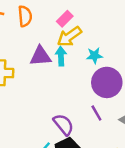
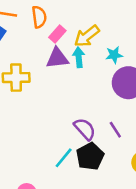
pink rectangle: (65, 19) -> (57, 34), moved
purple line: (96, 113) -> (115, 130), moved

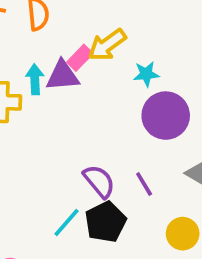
pink rectangle: (57, 34) -> (80, 58), moved
cyan arrow: (79, 57) -> (35, 79), moved

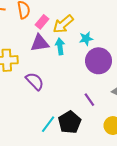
pink rectangle: (80, 58) -> (42, 22), moved
cyan arrow: (35, 79) -> (60, 46), moved
purple semicircle: (99, 181) -> (35, 81), moved

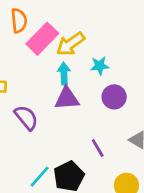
pink rectangle: (42, 22) -> (42, 39), size x1.6
purple triangle: (40, 43) -> (67, 98), moved
purple circle: (99, 61) -> (114, 97), size x0.7

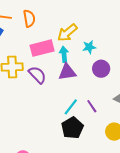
pink rectangle: (42, 39) -> (42, 48), moved, turned 35
purple semicircle: (26, 118) -> (37, 75), moved
cyan line: (40, 177) -> (71, 107), moved

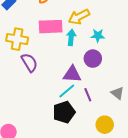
purple circle: (101, 69) -> (93, 59), moved
purple triangle: (67, 72) -> (72, 74), moved
purple semicircle: (37, 75) -> (29, 62), moved

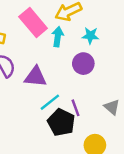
pink rectangle: (51, 27) -> (33, 23), turned 50
purple triangle: (72, 74) -> (35, 77), moved
black pentagon: (64, 112) -> (61, 122), moved, turned -30

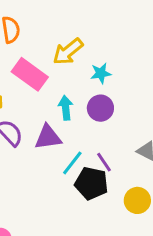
cyan arrow: (58, 37) -> (66, 108), moved

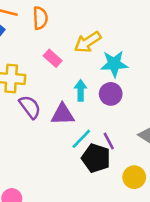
cyan star: (101, 73) -> (114, 64), size x1.5
pink rectangle: (30, 74) -> (53, 58), size x0.6

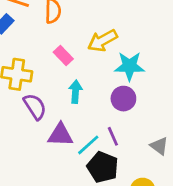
cyan arrow: (81, 90) -> (76, 92), moved
purple triangle: (63, 114) -> (60, 135), moved
purple line: (109, 141) -> (113, 136), moved

